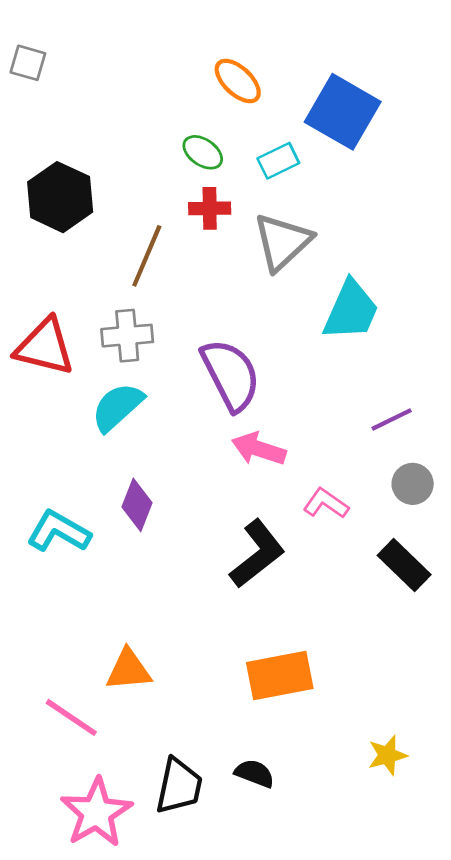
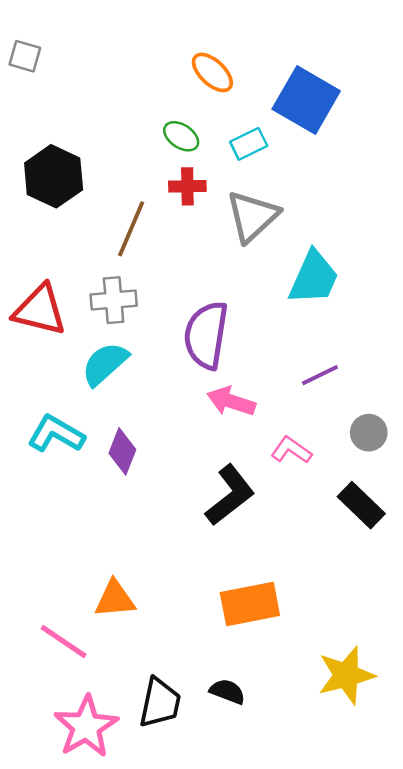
purple semicircle: (231, 375) -> (206, 335), turned -144
purple line: (392, 420) -> (320, 375), moved
cyan L-shape: (59, 531) -> (56, 434), moved
yellow star: (387, 755) -> (346, 675), size x1.6

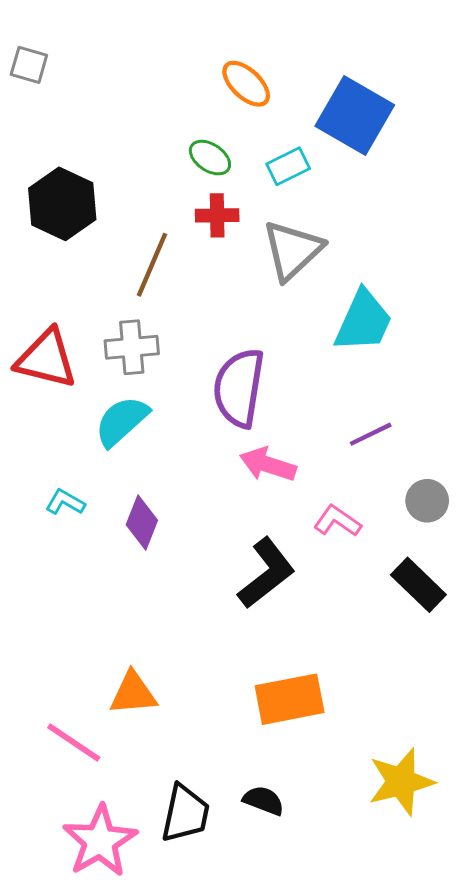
cyan L-shape: (56, 434) -> (65, 502), size x0.6

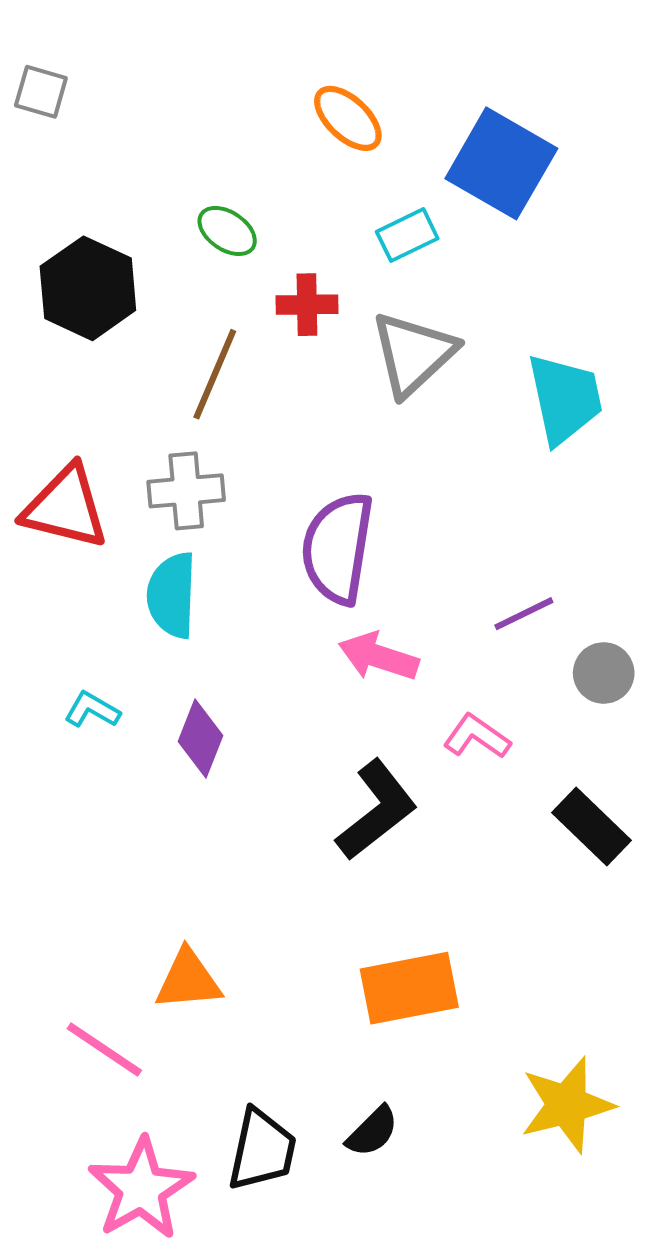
green ellipse: (210, 158) -> (227, 231), moved
cyan trapezoid: (363, 321) -> (565, 399), moved, turned -36
cyan semicircle: (122, 421) -> (172, 595), turned -46
gray circle: (427, 501) -> (604, 673), moved
black semicircle: (264, 801) -> (372, 1131), turned 114

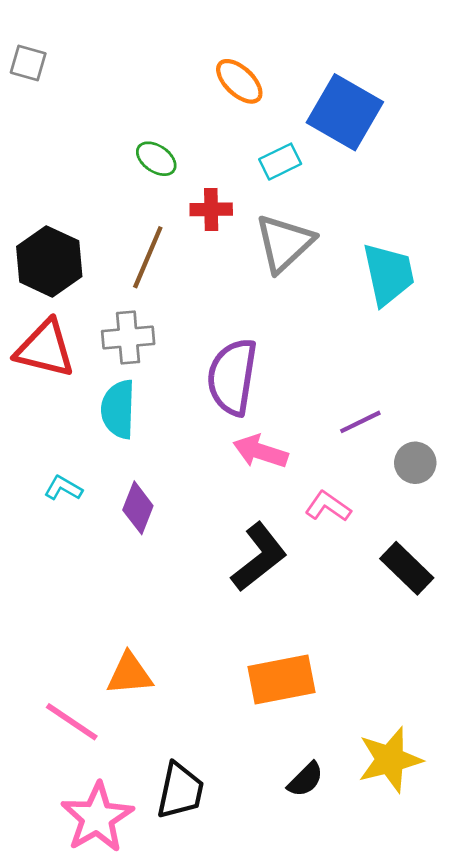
black hexagon: (88, 288) -> (49, 261), moved
black semicircle: (372, 1131) -> (305, 779), moved

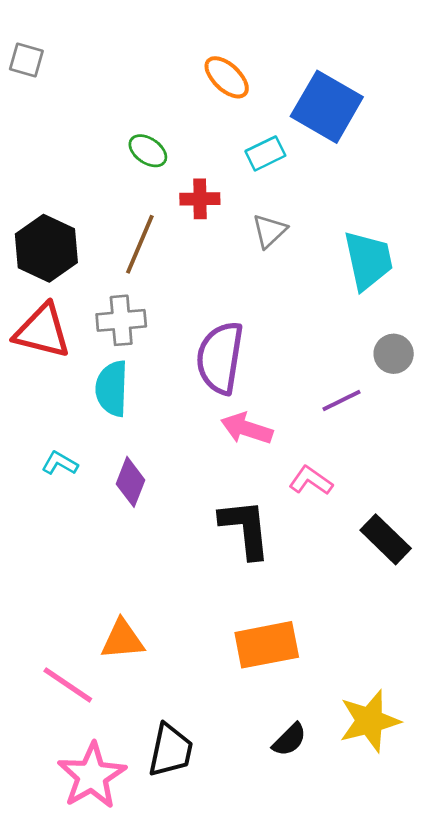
gray triangle: (284, 243) -> (269, 231), size x0.6
gray circle: (415, 463) -> (394, 354), moved
black L-shape: (259, 557) -> (245, 529), turned -58

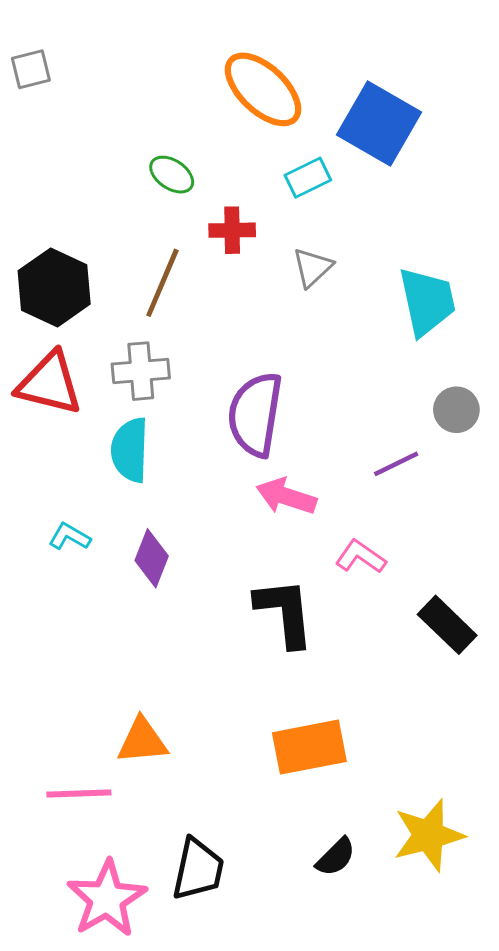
gray square: (26, 60) -> (31, 69), turned -30
orange ellipse: (227, 77) -> (263, 89), size x1.5
pink line: (68, 685) -> (79, 793), turned -36

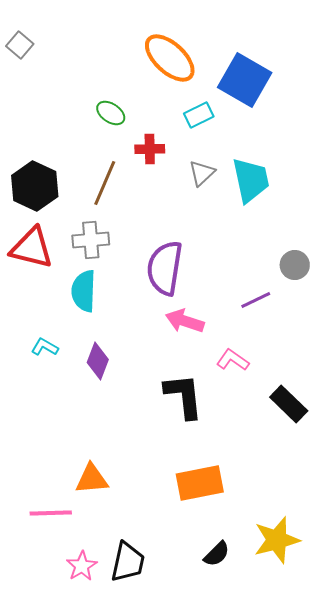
gray square: (31, 69) -> (20, 45), turned -36
cyan trapezoid: (427, 301) -> (251, 180), moved
pink star: (107, 899) -> (82, 566), moved, size x0.6

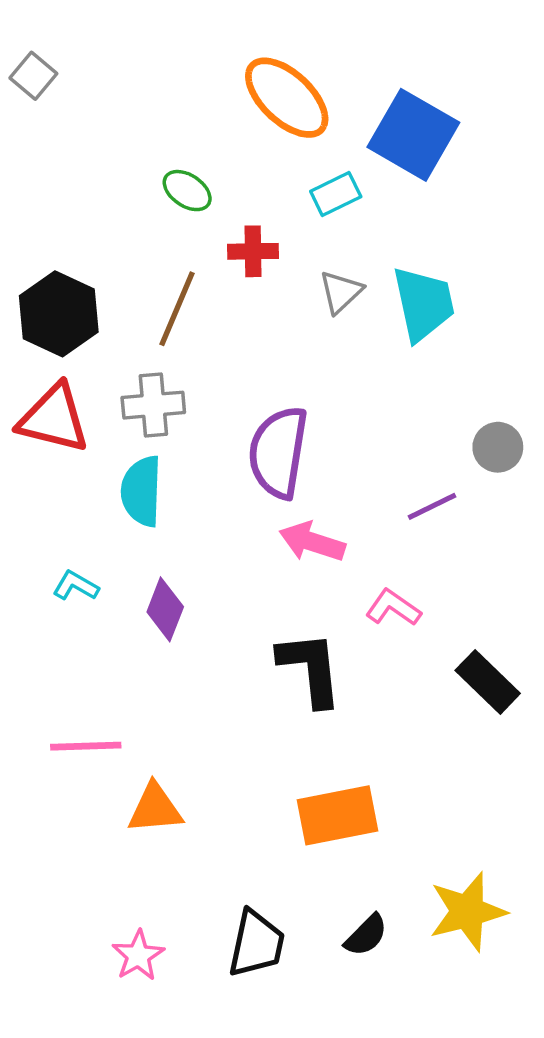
pink line: (51, 513) -> (86, 746), moved
black trapezoid: (128, 562) -> (256, 944), moved

